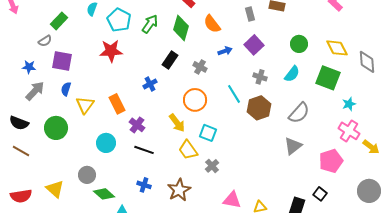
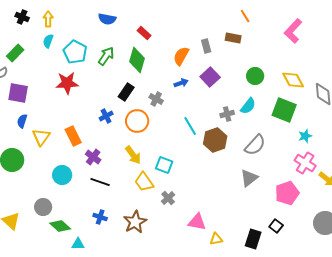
orange semicircle: (212, 24) -> (181, 56), moved, turned 66
gray cross: (260, 77) -> (227, 114), moved, turned -32
orange circle: (195, 100) -> (137, 121), moved
pink triangle: (232, 200) -> (197, 222), moved

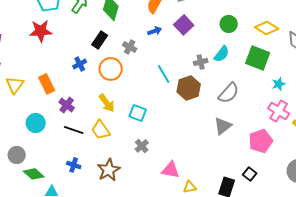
yellow diamond: (293, 80) -> (267, 28), turned -30
yellow trapezoid: (144, 182) -> (101, 130), moved

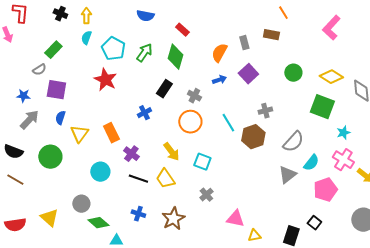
red star: (41, 31) -> (105, 80), turned 30
cyan semicircle: (222, 54) -> (311, 163), moved
orange circle: (111, 69) -> (190, 122), moved

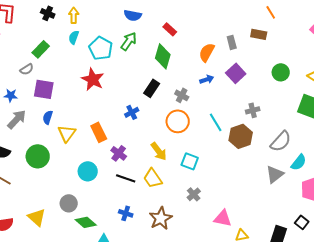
green arrow: (144, 53) -> (129, 41), moved

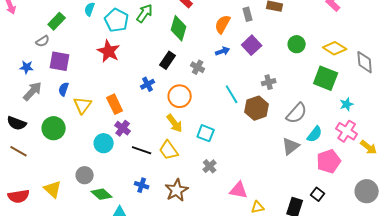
orange circle: (178, 121) -> (180, 96), moved
purple cross: (119, 153) -> (123, 128), moved

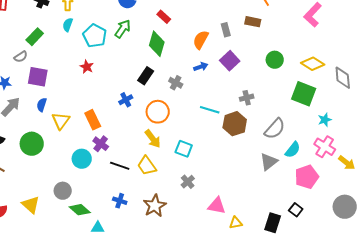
red star: (109, 51) -> (87, 67), size x0.6
cyan line: (232, 94) -> (210, 110), turned -42

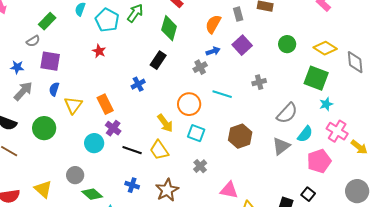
gray cross: (176, 83) -> (200, 67), moved, turned 32
orange circle: (158, 112) -> (189, 104), moved
cyan star: (325, 120) -> (326, 104), moved
brown hexagon: (235, 124) -> (240, 136), moved

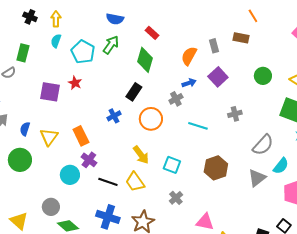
green rectangle: (47, 21) -> (23, 53), turned -30
purple square: (50, 61) -> (50, 92), moved
blue semicircle: (54, 89) -> (25, 129), moved
orange circle: (189, 104) -> (151, 119), moved
blue cross: (132, 185) -> (108, 217), size x1.6

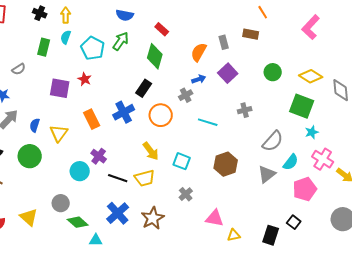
green rectangle: (23, 53) -> (44, 47), moved
blue cross: (114, 116) -> (124, 112), size x1.5
orange rectangle: (81, 136) -> (92, 119), moved
yellow trapezoid: (135, 182) -> (145, 178), turned -70
blue cross: (108, 217) -> (118, 213), turned 30

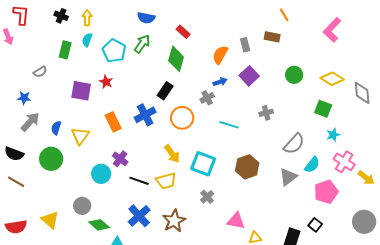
green square: (302, 106) -> (323, 109), size x0.7
cyan square: (182, 161) -> (203, 164), size x1.4

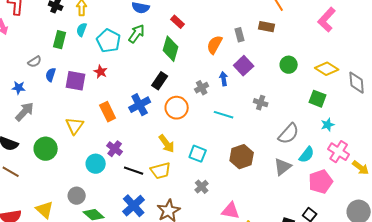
blue arrow: (220, 82) -> (224, 79), moved, turned -80
gray cross: (266, 113) -> (261, 103), turned 32
blue semicircle: (56, 128) -> (51, 75), moved
cyan square: (203, 164) -> (198, 154), size x0.7

